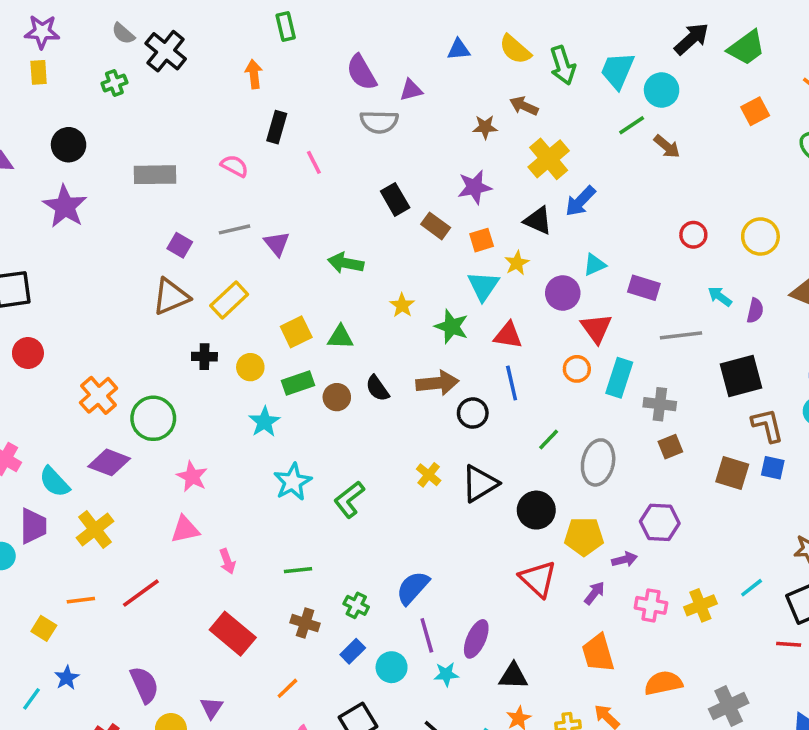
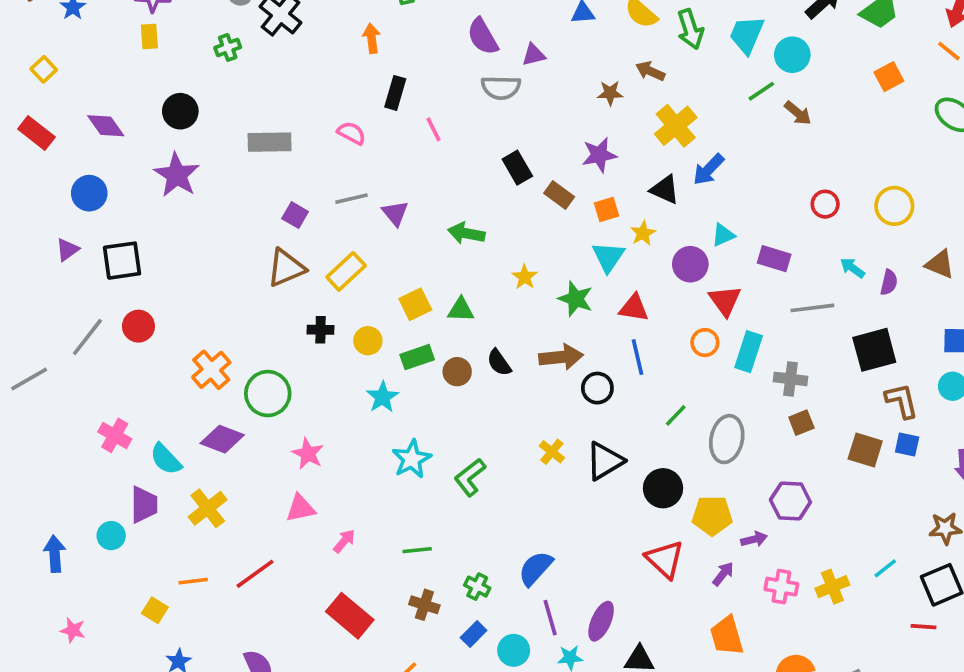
pink arrow: (227, 561) -> (344, 541), turned -120

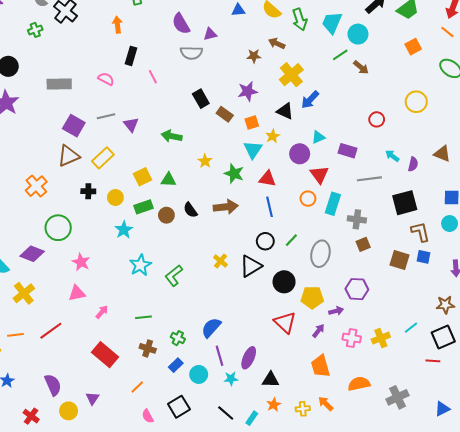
yellow circle: (894, 206) -> (416, 102), moved
purple square: (295, 215) -> (74, 126), size x1.5
orange cross: (211, 370) -> (36, 186), moved
black circle: (597, 388) -> (265, 241), moved

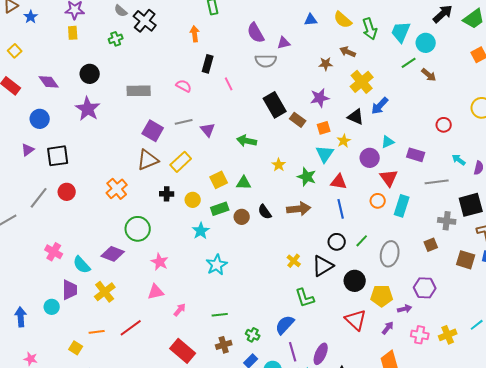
black rectangle: (201, 99) -> (275, 105), size x1.4
gray cross: (357, 219) -> (447, 221), moved
green L-shape: (174, 276) -> (305, 298), moved, turned -70
brown cross: (148, 348) -> (224, 345), turned -35

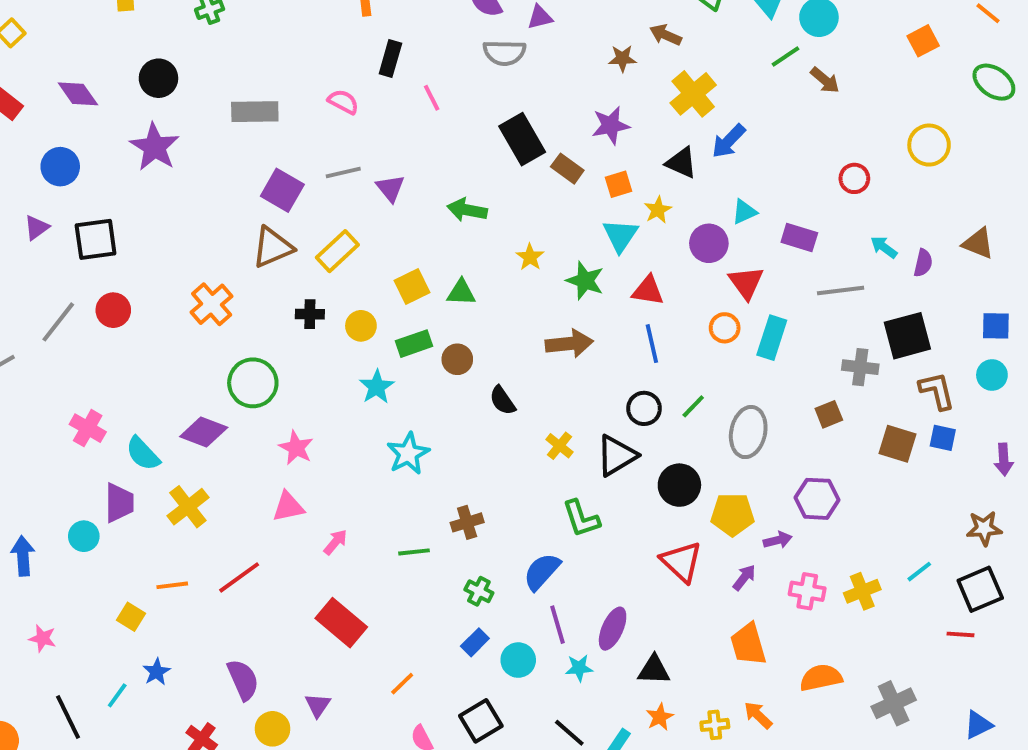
black semicircle: (265, 212) -> (502, 401), moved
brown cross: (224, 345) -> (467, 522), moved

